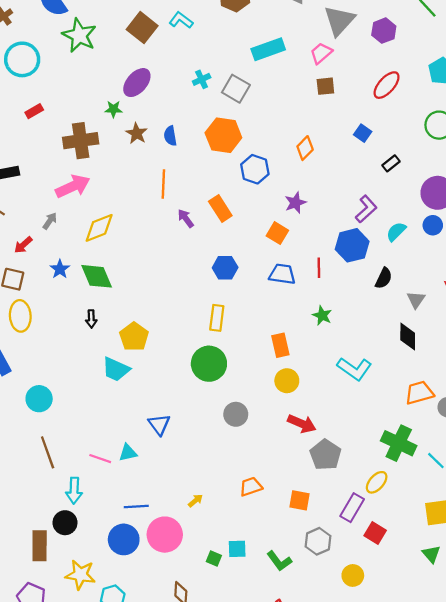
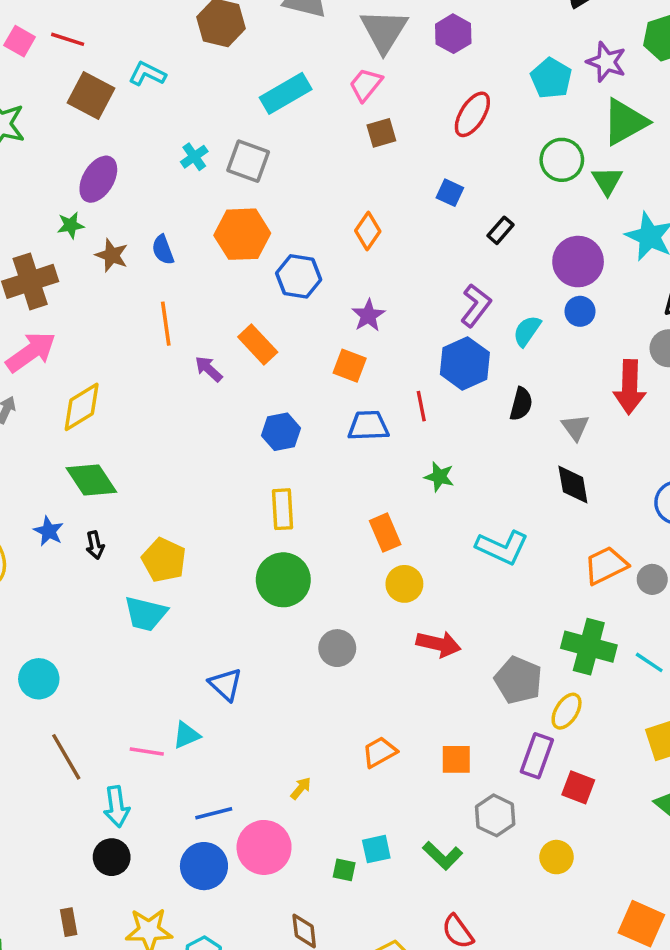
blue star: (60, 269) -> (49, 531), moved
gray pentagon: (325, 455) -> (518, 680), moved
brown rectangle: (40, 546) -> (69, 922), moved, size x0.6

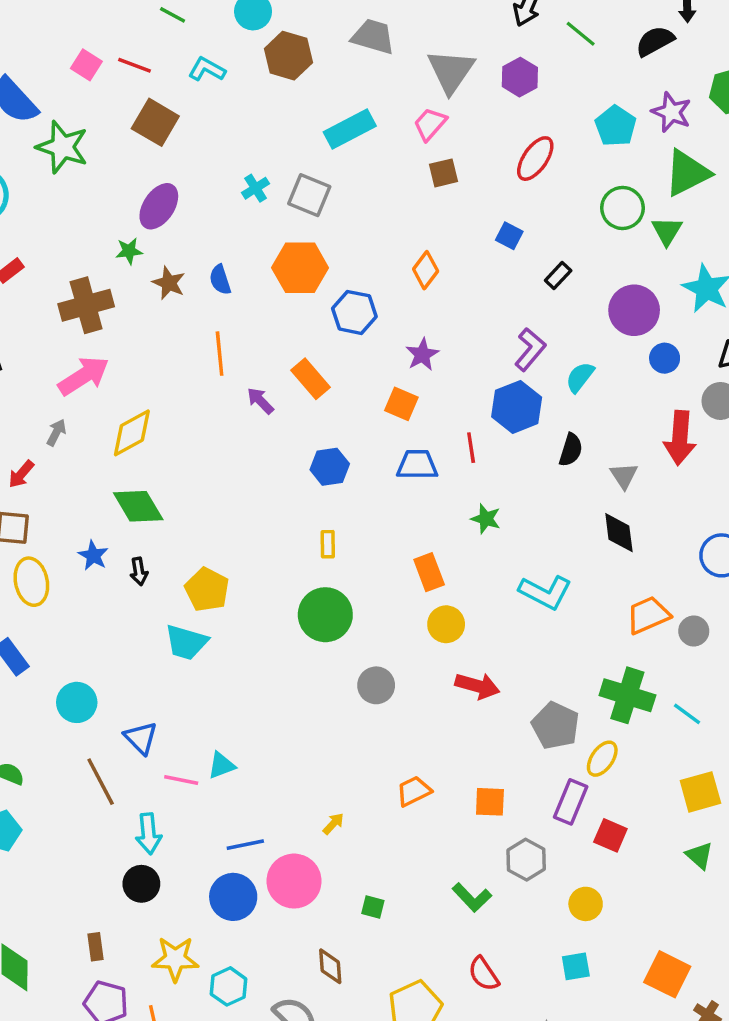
cyan L-shape: (147, 74) -> (207, 69), moved
blue circle: (580, 311) -> (665, 358), moved
yellow rectangle: (282, 509) -> (328, 544), size x0.7
blue triangle: (226, 684) -> (141, 738), moved
cyan square: (376, 849) -> (576, 966), moved

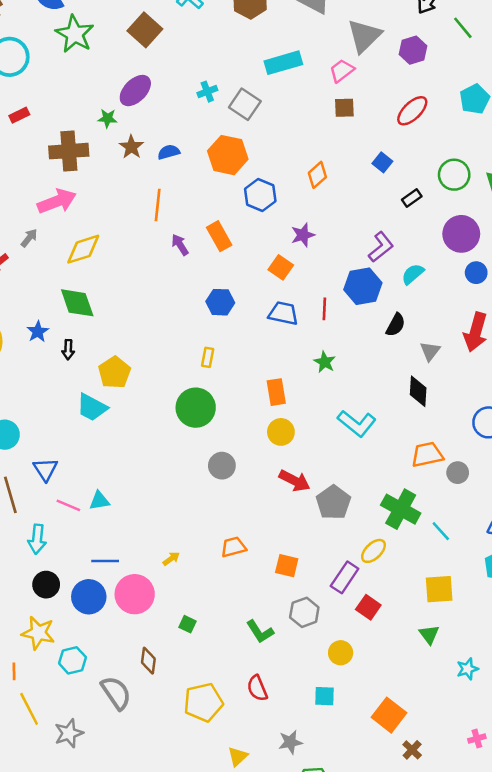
green circle: (623, 208) -> (454, 175), moved
blue semicircle: (220, 280) -> (169, 152), turned 80
gray pentagon: (555, 726) -> (333, 502), moved
black circle: (141, 884) -> (46, 585), moved

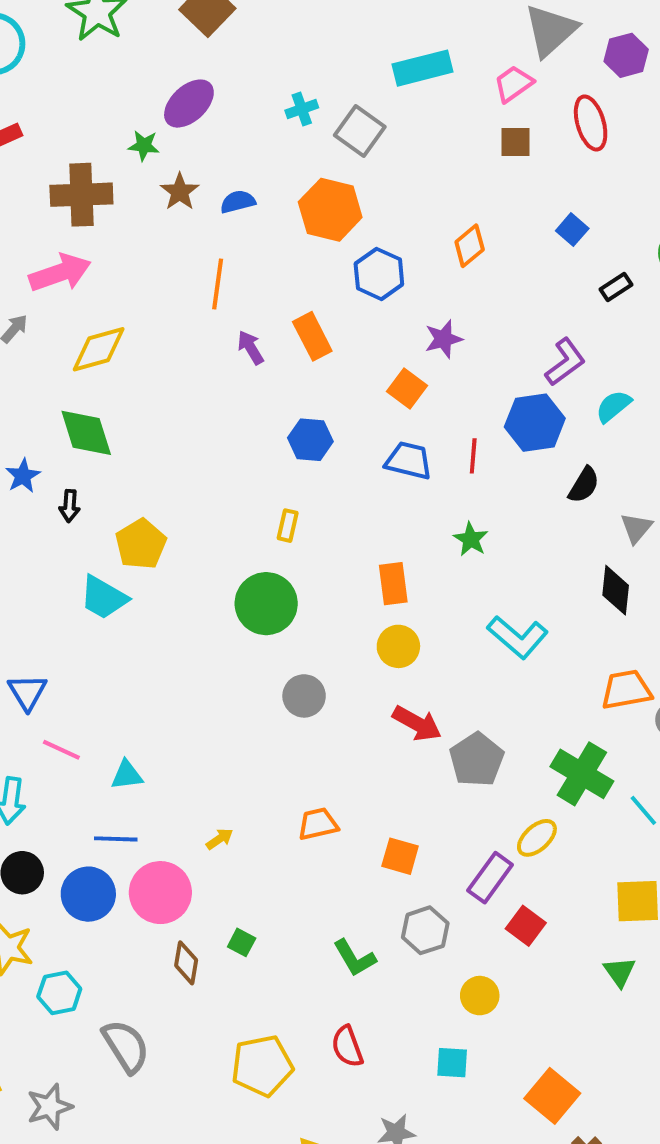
red ellipse: (412, 111) -> (591, 123), moved, turned -64
cyan triangle: (99, 501) -> (127, 775), moved
brown diamond: (148, 661) -> (186, 963), moved

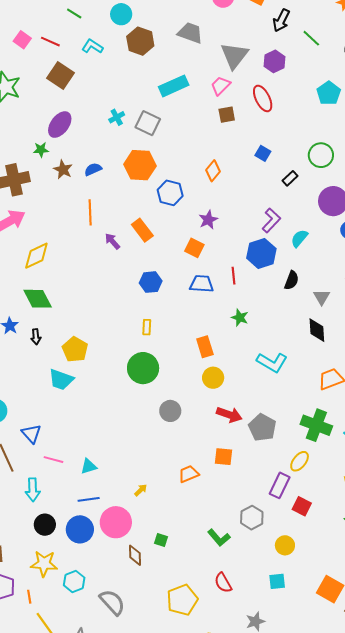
orange square: (400, 856) -> (223, 457), moved

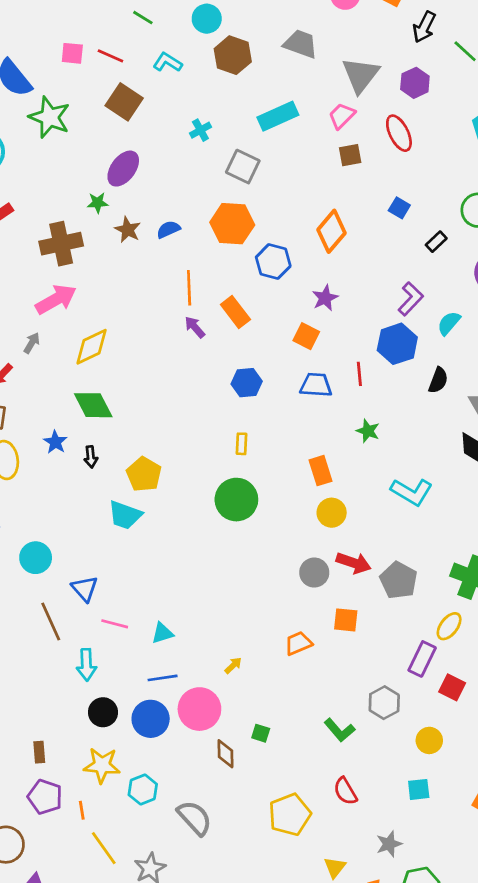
pink square: (22, 40) -> (72, 53), turned -30
cyan cross: (117, 117) -> (200, 130), moved
orange diamond: (213, 171) -> (331, 231), size x1.4
orange line: (90, 212) -> (189, 288), moved
gray circle: (170, 411) -> (314, 573), moved

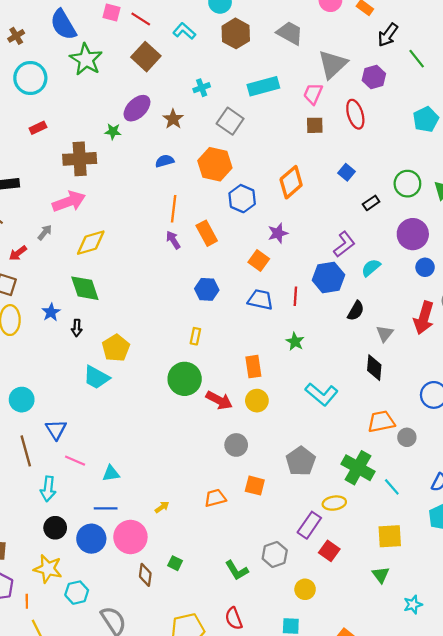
pink trapezoid: (342, 116) -> (313, 94), turned -30
brown star: (128, 230) -> (173, 119), moved
red arrow: (354, 563) -> (219, 400), moved
yellow ellipse: (449, 626) -> (334, 503), turned 35

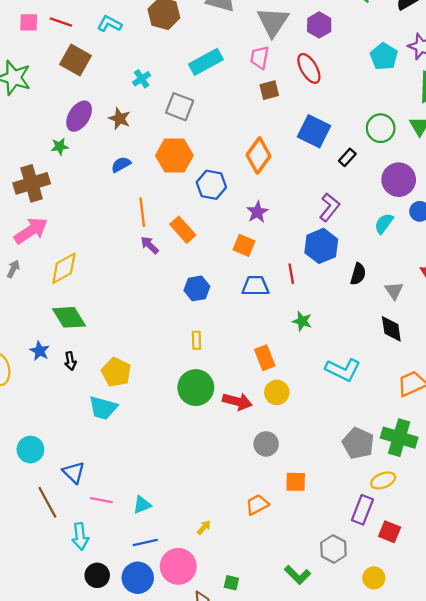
blue square: (347, 172) -> (314, 131), size x1.8
cyan semicircle: (371, 268) -> (384, 224), moved
gray pentagon: (301, 461) -> (358, 443), moved

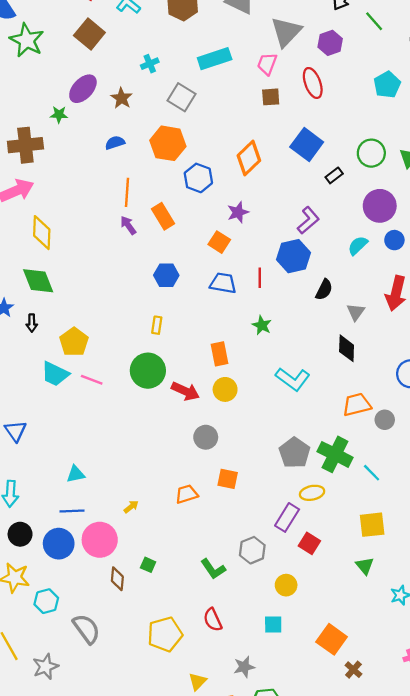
yellow diamond: (64, 268) -> (42, 233), turned -68
pink line: (101, 500) -> (92, 380), moved

